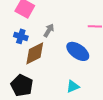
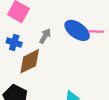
blue ellipse: (78, 51) -> (77, 30), moved

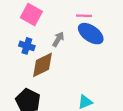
pink line: (96, 32) -> (84, 16), moved

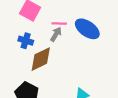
pink line: (84, 16) -> (59, 23), moved

